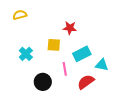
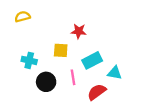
cyan cross: (26, 54) -> (29, 60), turned -32
black circle: (43, 82) -> (46, 82), moved

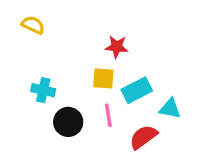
yellow semicircle: (22, 17) -> (33, 25), turned 40
yellow square: (61, 50) -> (103, 78), moved

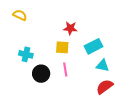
cyan rectangle: (137, 90) -> (94, 46), moved
red semicircle: (143, 137) -> (105, 87), moved

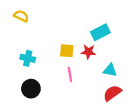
red star: (70, 28) -> (88, 52), moved
cyan rectangle: (94, 46) -> (100, 32), moved
black circle: (41, 74) -> (31, 89), moved

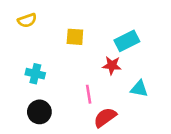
yellow semicircle: (21, 16) -> (27, 20), turned 136
yellow square: (67, 51) -> (75, 37), moved
red semicircle: (112, 93) -> (105, 117), moved

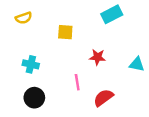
cyan rectangle: (127, 41) -> (112, 14), moved
cyan triangle: (139, 89) -> (137, 64), moved
red semicircle: (105, 117) -> (103, 98), moved

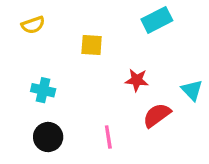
cyan triangle: (137, 64) -> (192, 90), turned 35
pink line: (77, 82) -> (108, 137), moved
red semicircle: (103, 98) -> (157, 115), moved

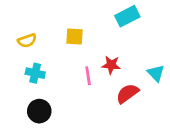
yellow semicircle: (33, 25) -> (27, 41), moved
pink line: (108, 137) -> (88, 76), moved

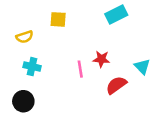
yellow square: (75, 36) -> (58, 19), moved
black circle: (39, 111) -> (23, 101), moved

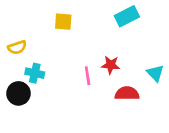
yellow semicircle: (25, 37) -> (17, 47), moved
red semicircle: (116, 85) -> (127, 93), turned 35
black circle: (23, 101) -> (18, 93), moved

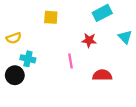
red star: (111, 65) -> (89, 40), moved
cyan triangle: (155, 73) -> (125, 37), moved

